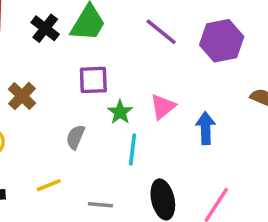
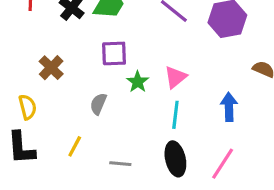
blue arrow: (206, 128) -> (229, 107), moved
cyan line: (133, 150) -> (175, 115), moved
yellow line: (49, 185) -> (75, 146), turned -40

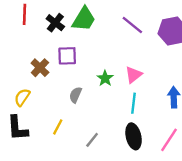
purple square: (114, 53) -> (67, 56), moved
yellow semicircle: (28, 107) -> (22, 97), turned -132
gray line: (120, 164) -> (92, 140), turned -56

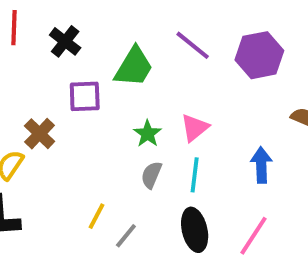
green trapezoid: (84, 19) -> (134, 67), moved
brown cross: (40, 68) -> (40, 134), moved
gray semicircle: (75, 95) -> (151, 175), moved
yellow line: (58, 127) -> (96, 216), moved

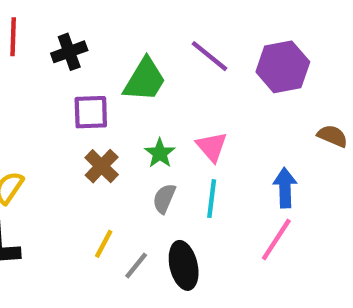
black cross: (65, 41) -> (69, 52), turned 32
pink triangle: (195, 128) -> (212, 147), turned -32
brown cross: (40, 134) -> (102, 166), moved
black ellipse: (195, 230) -> (184, 265), moved
pink line: (253, 236) -> (276, 240), moved

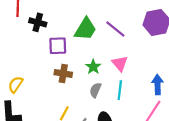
black cross: (69, 52) -> (38, 22), moved, turned 35
purple line: (209, 56) -> (115, 29), moved
brown cross: (102, 166) -> (63, 73), turned -35

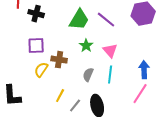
purple square: (58, 46) -> (36, 46), moved
green star: (93, 67) -> (86, 46), moved
yellow semicircle: (16, 85) -> (41, 70), moved

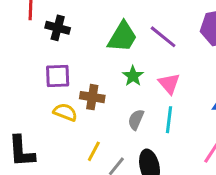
yellow semicircle: (41, 70) -> (65, 112), turned 77

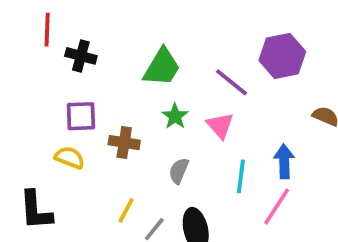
purple line: (163, 37) -> (231, 82), moved
yellow semicircle: (65, 112) -> (70, 158), moved
cyan line: (169, 120) -> (241, 176), moved

